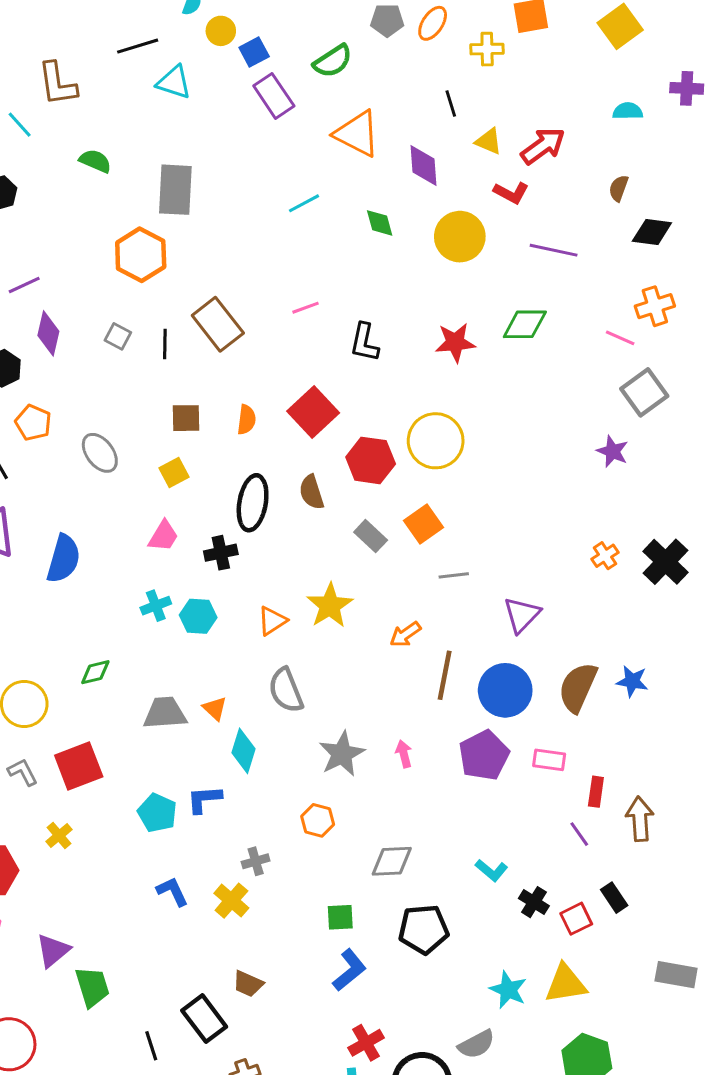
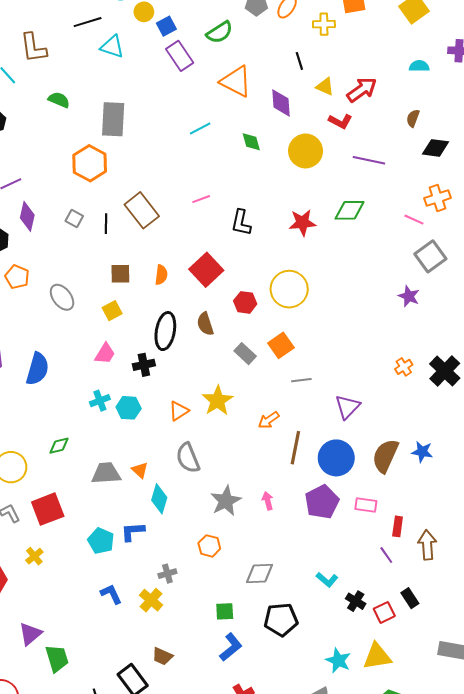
red hexagon: (371, 460) -> (245, 302), size x0.7

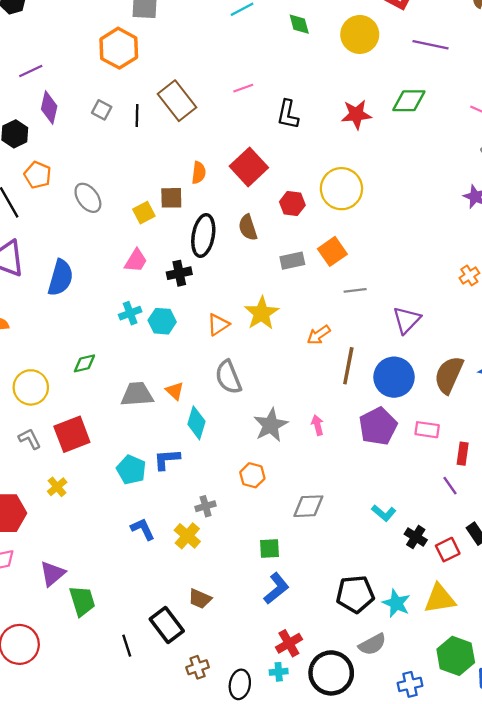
brown square: (120, 274) -> (171, 198), moved
gray rectangle: (245, 354) -> (292, 261), turned -55
black pentagon: (281, 620) -> (355, 594), moved

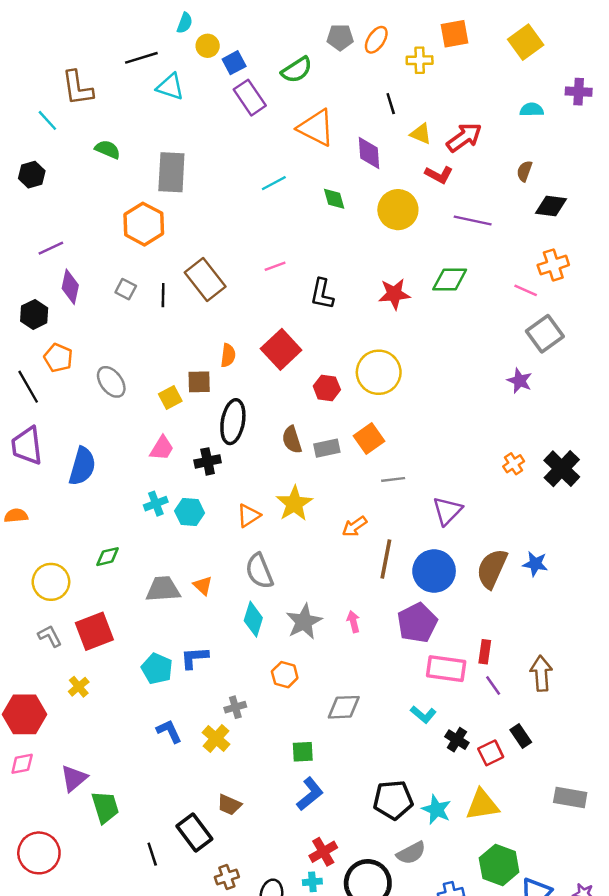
brown semicircle: (248, 228) -> (292, 440), moved
cyan diamond: (196, 423) -> (253, 619), moved
pink rectangle: (427, 430) -> (446, 669), moved, size x1.5
red rectangle: (463, 454) -> (485, 652), moved

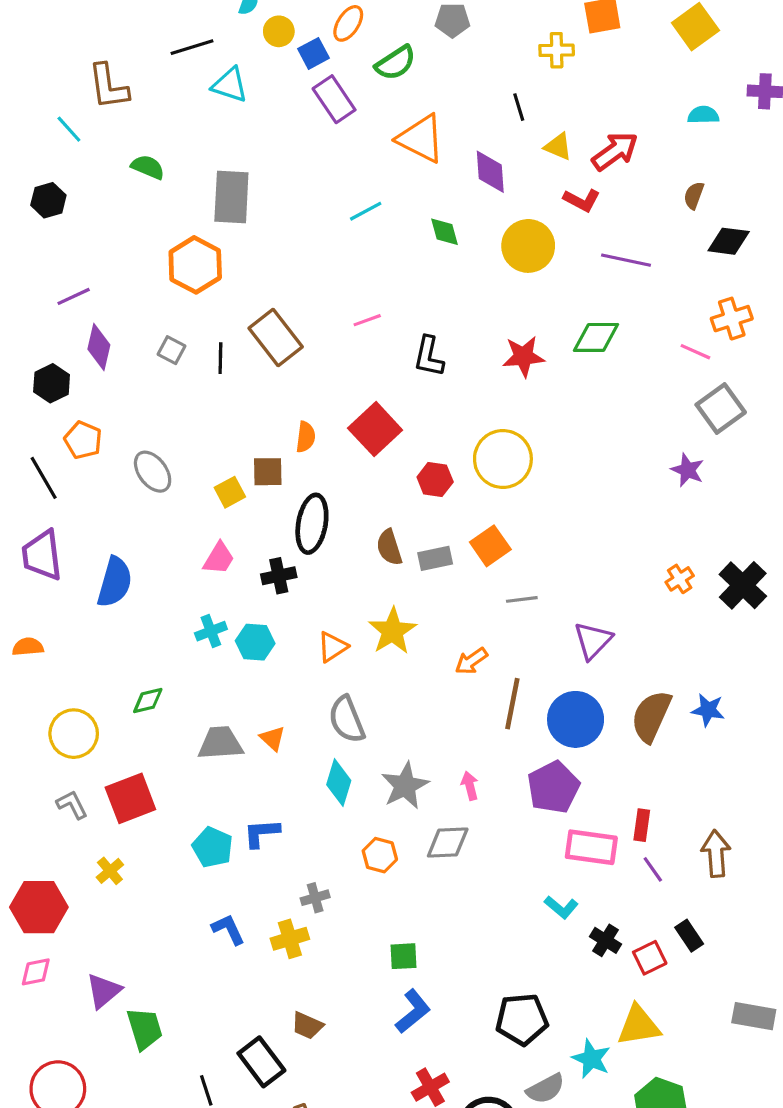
orange ellipse: (376, 40) -> (348, 23), moved
gray diamond: (344, 707) -> (448, 843), moved
yellow cross: (216, 738) -> (290, 939), turned 32
cyan star: (436, 810) -> (591, 1059), moved

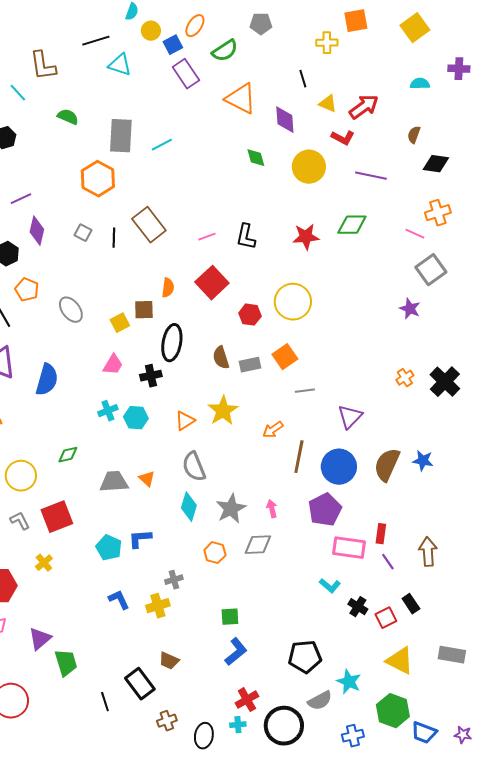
cyan line: (366, 211) -> (162, 145), moved
pink line: (367, 320) -> (207, 237), moved
yellow triangle: (639, 1026) -> (400, 661), moved, turned 36

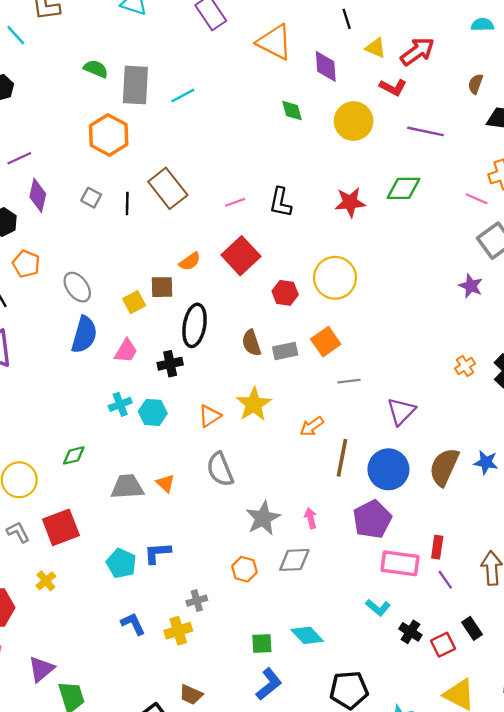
green semicircle: (68, 117) -> (96, 69), moved
orange semicircle: (168, 288) -> (190, 262), turned 48
blue semicircle: (47, 380) -> (84, 335), moved
cyan diamond: (189, 507) -> (307, 635), moved, turned -60

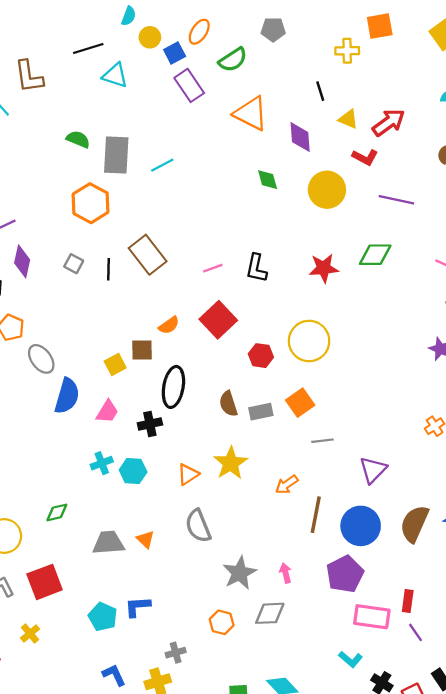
gray ellipse: (77, 287) -> (41, 359), moved

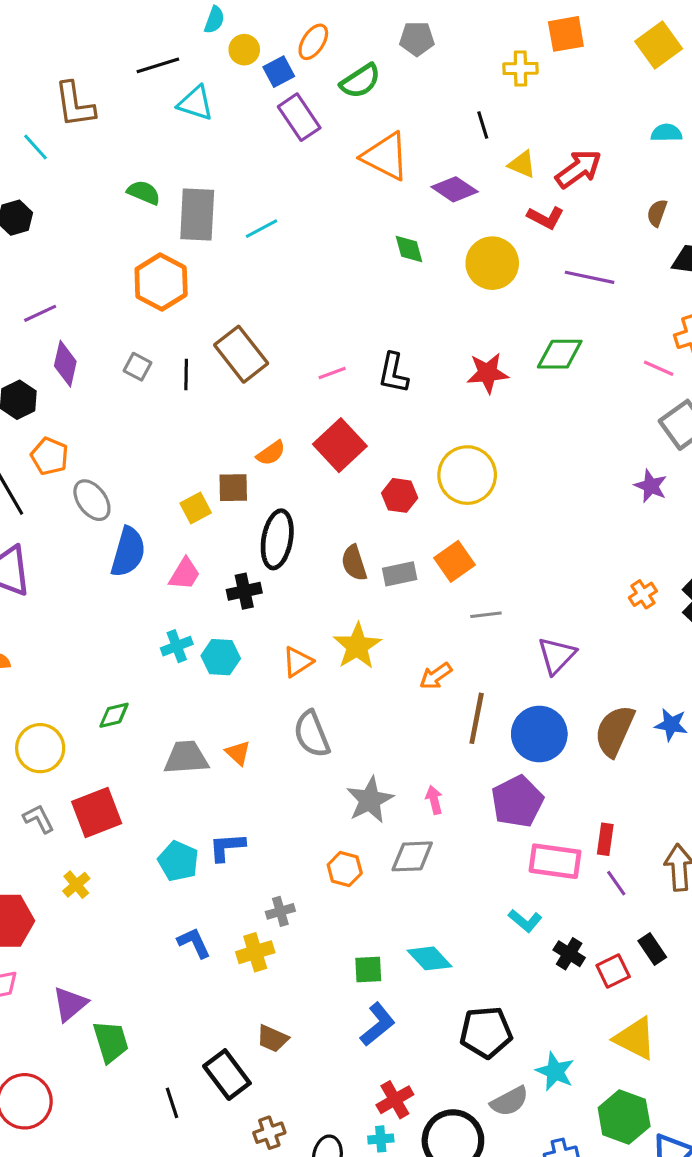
purple diamond: (300, 137) -> (455, 189), turned -52

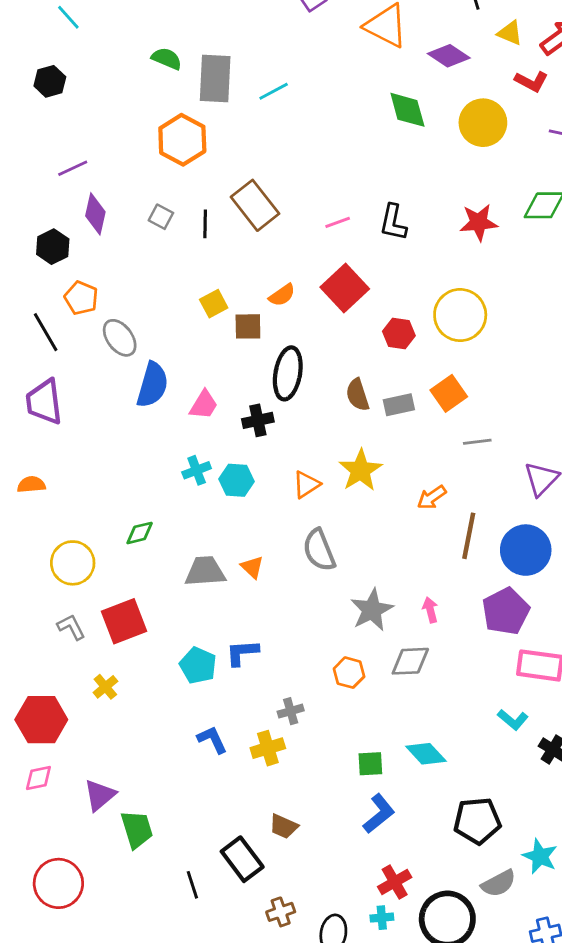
green diamond: (409, 249) -> (407, 110), size x1.4
yellow square: (196, 508) -> (214, 304), moved

